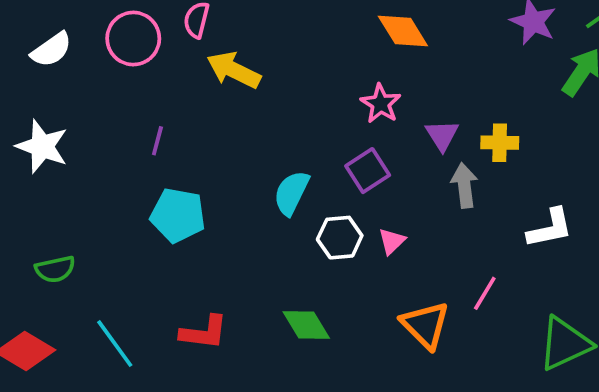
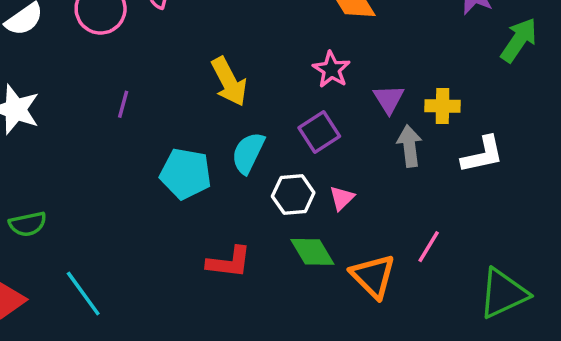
yellow arrow: (234, 70) -> (229, 82), moved, turned -144
cyan pentagon: (178, 215) -> (186, 174), moved
white L-shape: (550, 228) -> (482, 155), moved
green diamond: (306, 325) -> (312, 252), moved
red L-shape: (204, 332) -> (229, 262), moved

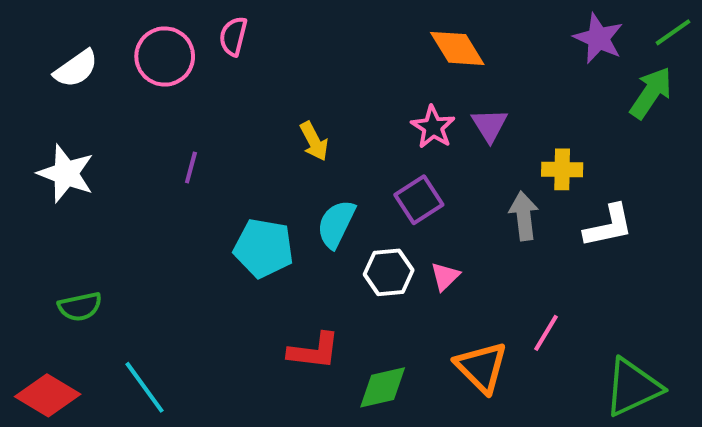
yellow arrow: (229, 82) -> (314, 141), size x0.7
purple triangle: (389, 99) -> (489, 125), moved
green diamond: (312, 252) -> (383, 387), moved, turned -72

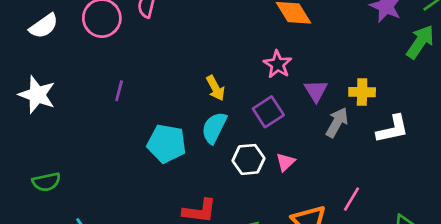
purple triangle: (489, 125) -> (316, 91), moved
yellow arrow: (314, 141) -> (215, 88), moved
gray arrow: (524, 216) -> (337, 122), turned 36

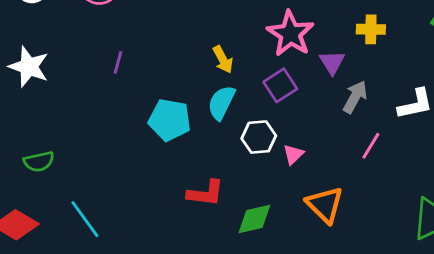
pink star: (278, 64) -> (290, 34), size x1.5
yellow cross: (362, 92) -> (371, 29), moved
pink triangle: (285, 162) -> (293, 154), moved
pink line: (352, 199) -> (371, 146), moved

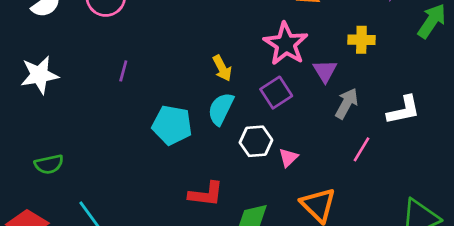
white star: (29, 67) -> (39, 75), turned -30

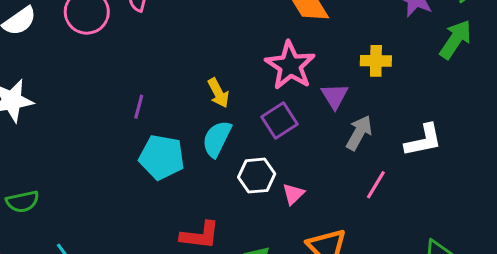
purple line: (123, 71) -> (139, 107), moved

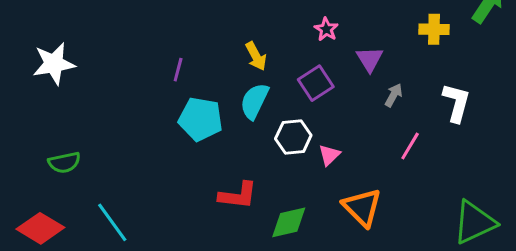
yellow cross: (376, 61) -> (434, 29), moved
pink star: (290, 65) -> (326, 29), size x0.5
gray arrow: (359, 133) -> (394, 95), size x0.7
white L-shape: (423, 140) -> (456, 103), turned -63

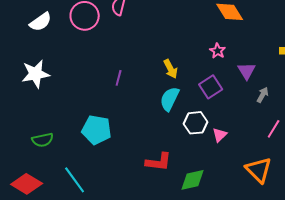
cyan pentagon: (201, 119) -> (97, 130), moved
orange triangle: (362, 207) -> (259, 170), moved

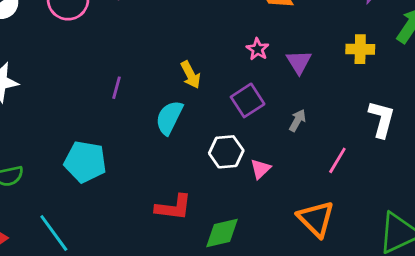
purple triangle: (247, 71) -> (299, 62), moved
gray arrow: (263, 95) -> (297, 120), moved
cyan semicircle: (170, 99) -> (169, 118), moved

